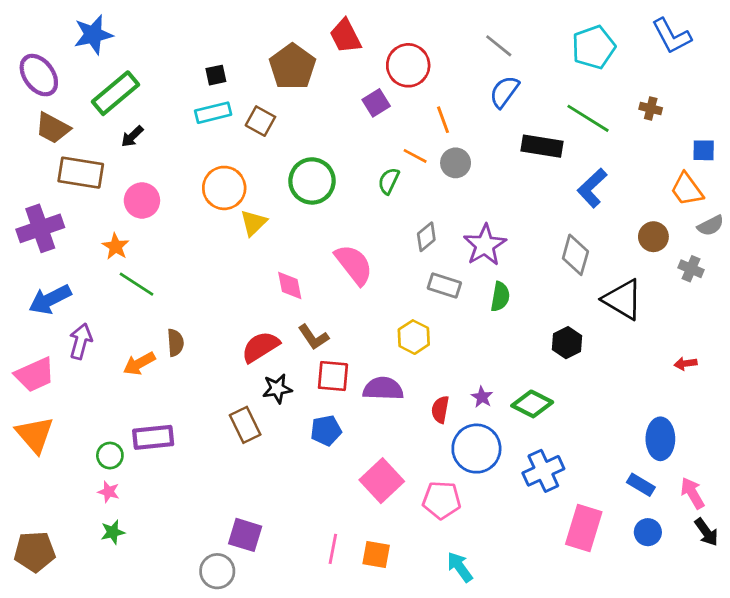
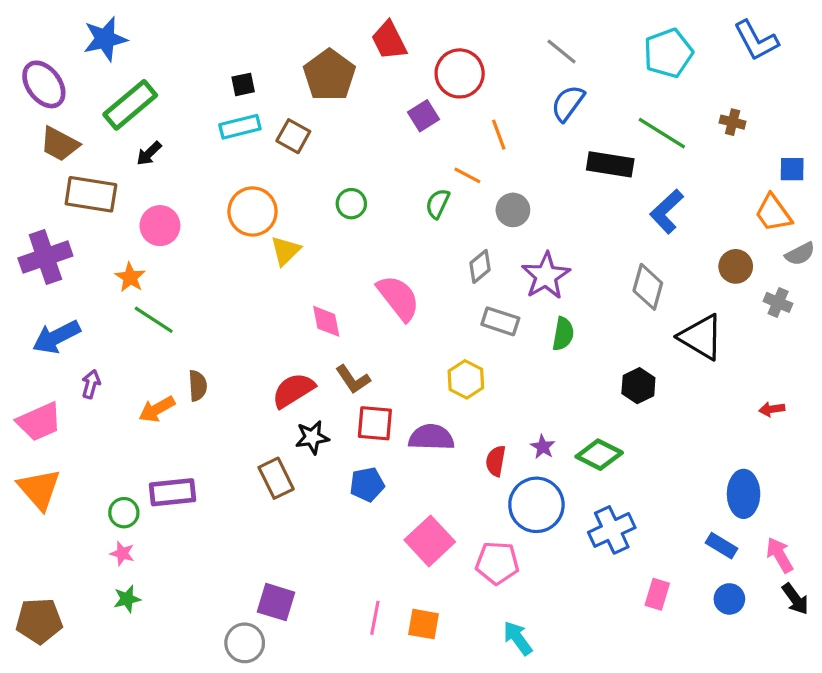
gray circle: (456, 163) -> (513, 210), moved
green circle: (312, 181) -> (351, 204), size x0.6
purple arrow: (81, 341) -> (91, 384), size x0.7
pink rectangle: (584, 528) -> (657, 594), size x0.6

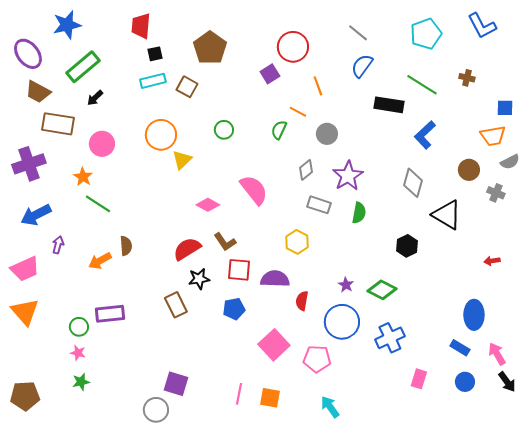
red trapezoid: (389, 41) -> (141, 26), moved, turned 32
orange trapezoid: (773, 213) -> (493, 136), turned -64
pink diamond: (326, 321) -> (208, 205), turned -50
red semicircle: (496, 461) -> (302, 301), moved

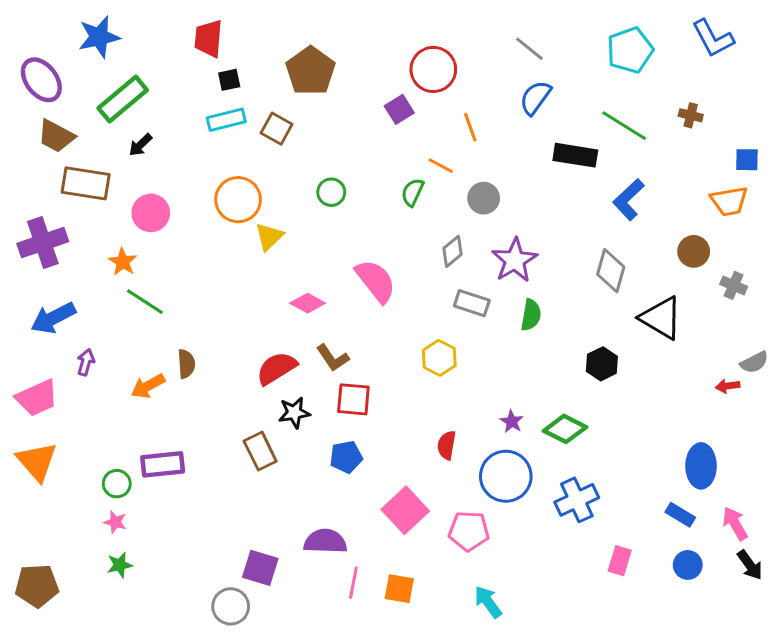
gray semicircle: (510, 162) -> (754, 362), moved
purple semicircle: (275, 279) -> (325, 541), moved

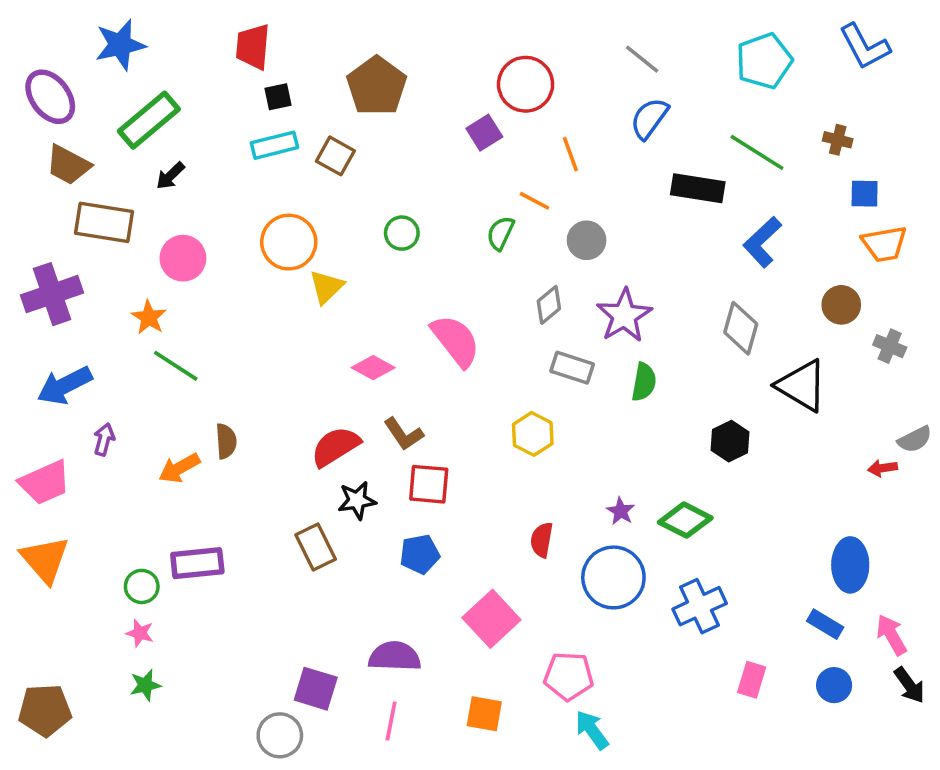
blue square: (747, 160) -> (865, 194), moved
pink pentagon: (469, 531) -> (569, 676), moved
pink line: (353, 583) -> (391, 721), moved

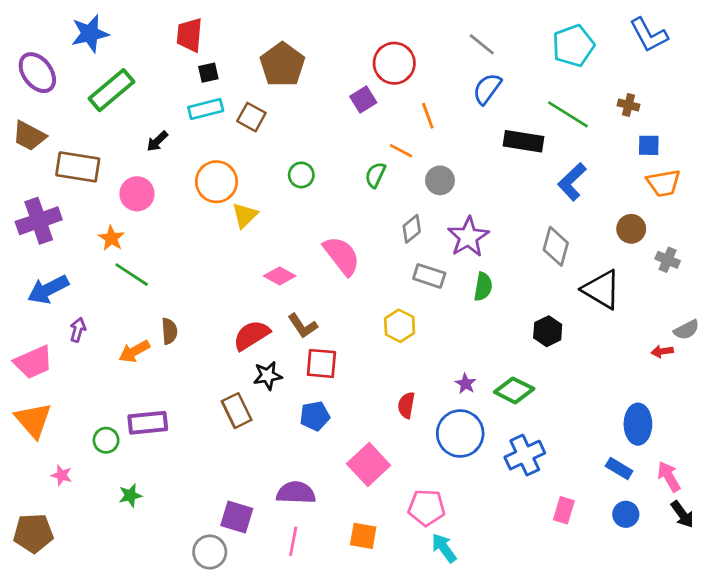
brown trapezoid: (68, 165) -> (29, 136), moved
black arrow: (170, 176) -> (157, 141), moved
pink star: (140, 633) -> (62, 475), moved
green star: (145, 685) -> (130, 495), moved

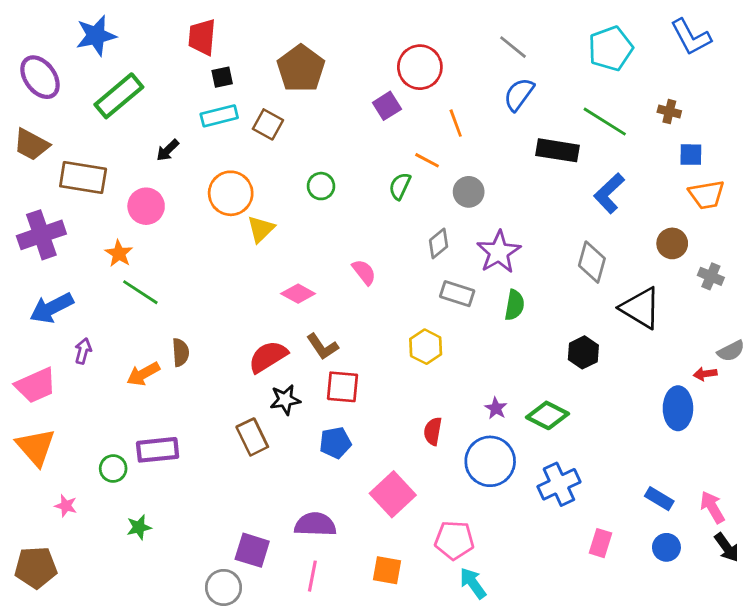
pink semicircle: (342, 256) -> (364, 272), size x0.6
blue ellipse: (638, 424) -> (678, 408), moved

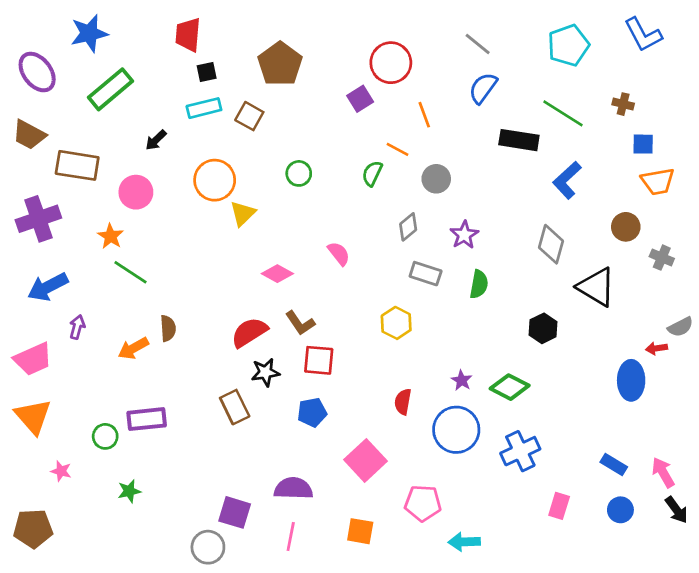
purple star: (499, 252) -> (464, 235), size x0.7
cyan arrow: (473, 583) -> (464, 542), moved, turned -56

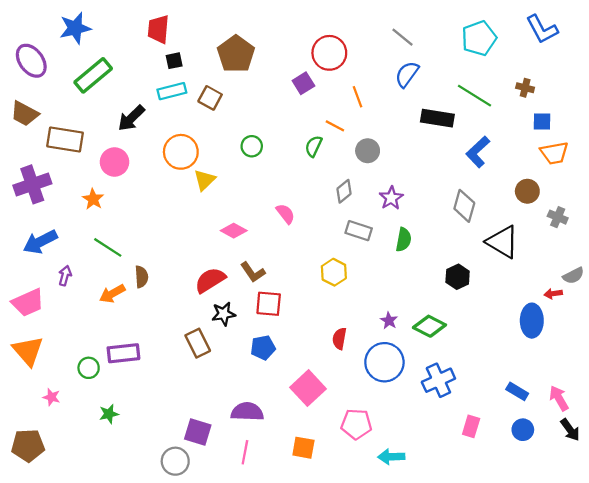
black arrow: (156, 140) -> (131, 118), size x1.5
green line: (131, 272) -> (108, 247), moved

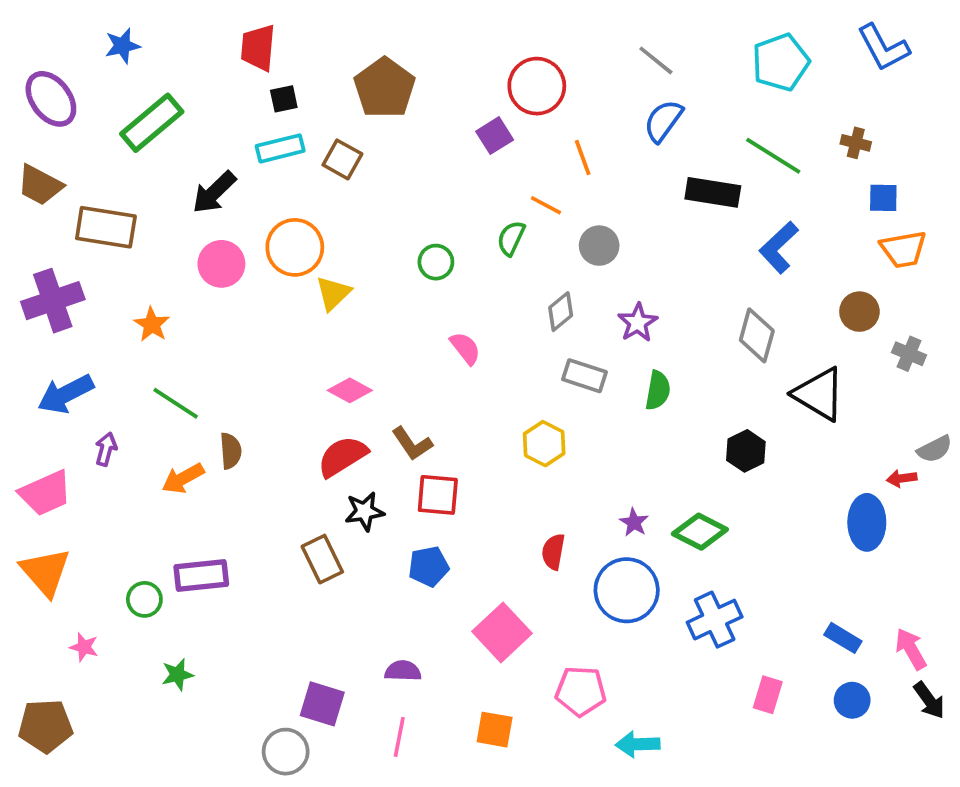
blue star: (75, 28) -> (122, 46), size x0.7
green circle: (252, 146) -> (436, 262), moved
pink circle: (114, 162) -> (221, 264), moved
pink diamond: (234, 231) -> (350, 390), moved
purple semicircle: (247, 412) -> (403, 671), size x0.7

